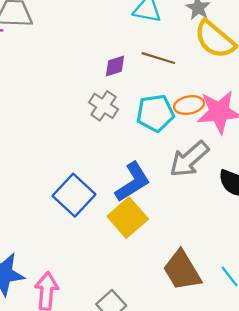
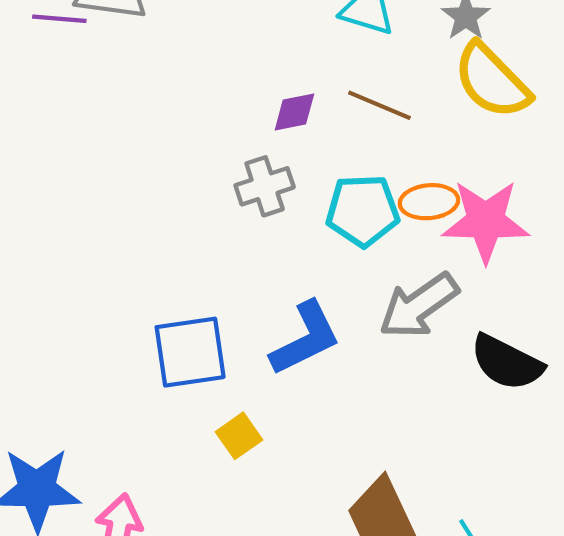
gray cross: (104, 106) -> (265, 186), turned 32
blue square: (74, 195) -> (190, 352), turned 33
yellow square: (128, 218) -> (239, 436), moved, size x0.6

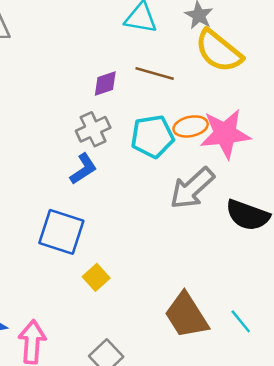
blue L-shape: (305, 338) -> (83, 169), moved, size x0.7
blue square: (190, 352) -> (61, 232), turned 33

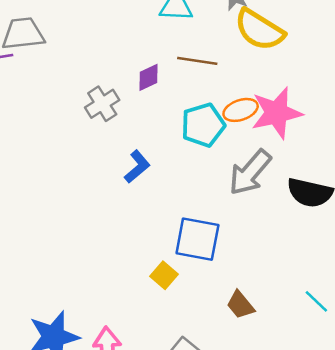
gray cross: (93, 129) -> (102, 104), moved
blue square: (61, 232) -> (197, 239), moved
brown trapezoid: (186, 315) -> (240, 305), moved, size x0.6

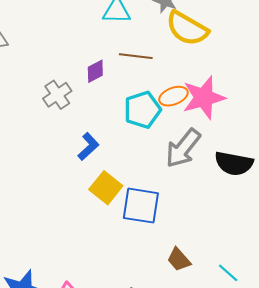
yellow square: (164, 275) -> (106, 188), moved, size x1.4
cyan line: (316, 301) -> (228, 273), moved

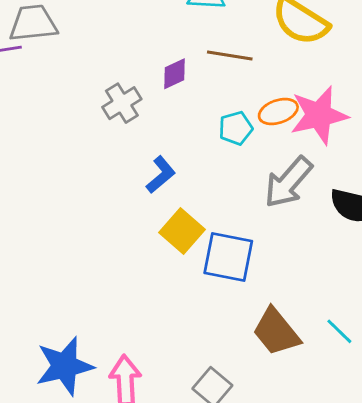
cyan pentagon: (142, 110) -> (236, 128), size x0.7
brown trapezoid: (179, 259) -> (276, 332), size x1.5
cyan line: (228, 273) -> (339, 331), moved

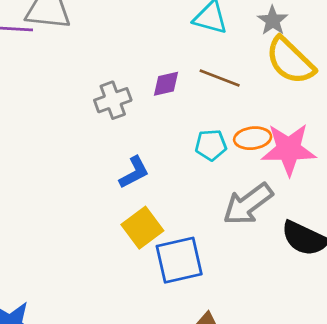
blue square: (228, 257) -> (179, 260), turned -36

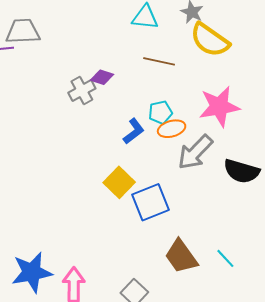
purple diamond: (166, 84) -> (102, 77), moved, turned 40
orange ellipse: (253, 138) -> (172, 129), moved
blue L-shape: (134, 172) -> (134, 131), moved

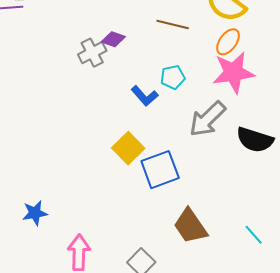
orange ellipse: (172, 129) -> (228, 42), moved, turned -40
blue L-shape: (134, 131) -> (145, 96), turned 84
cyan line: (225, 258) -> (254, 235), moved
blue star: (32, 272) -> (35, 213), moved, size x0.6

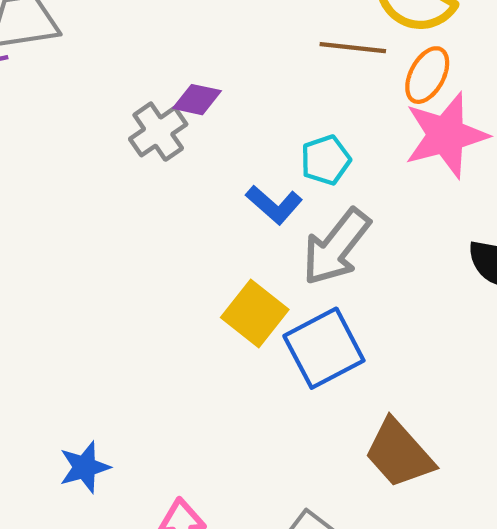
brown line: (173, 24) -> (353, 48), moved
gray arrow: (207, 119) -> (336, 247), moved

